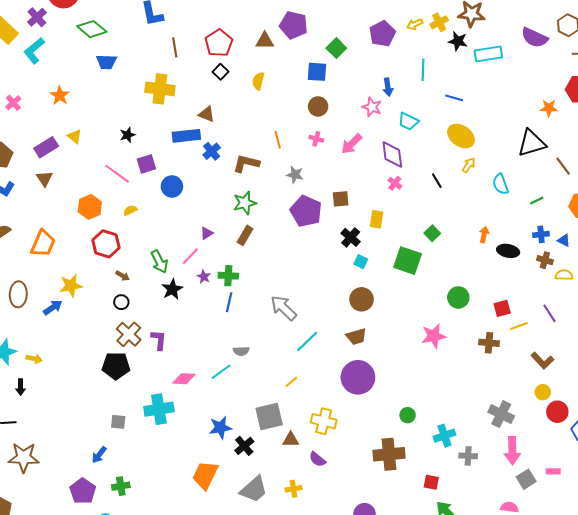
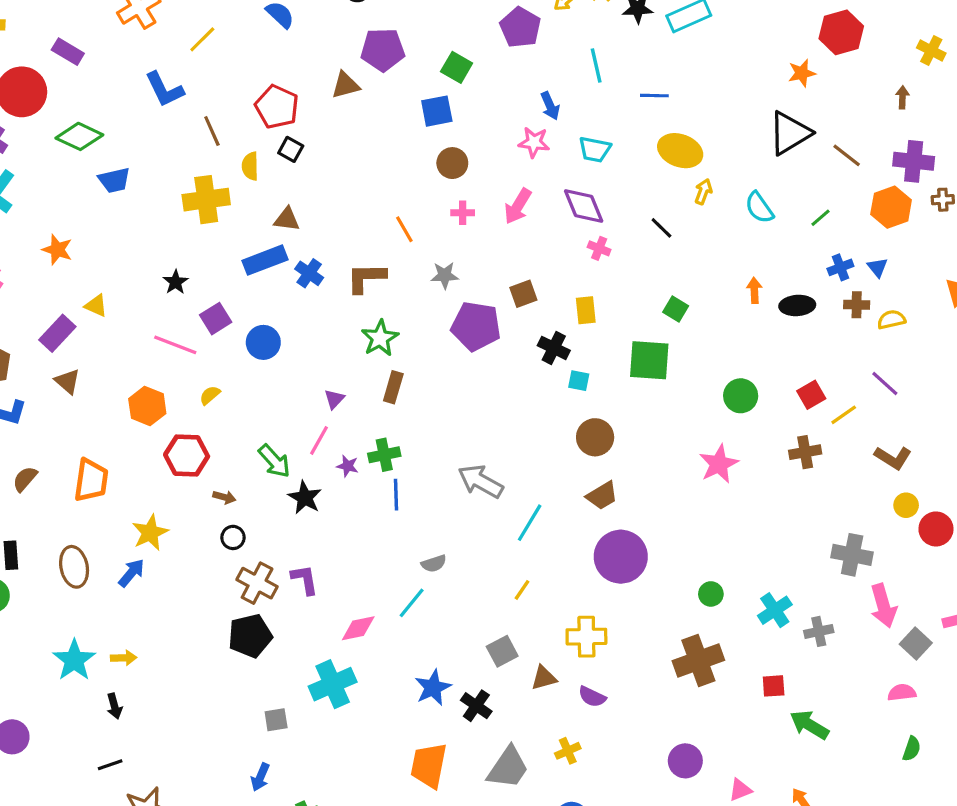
yellow semicircle: (258, 81) -> (250, 166), moved
blue triangle: (564, 240) -> (877, 267), turned 40
gray square: (269, 417) -> (502, 651), size x0.7

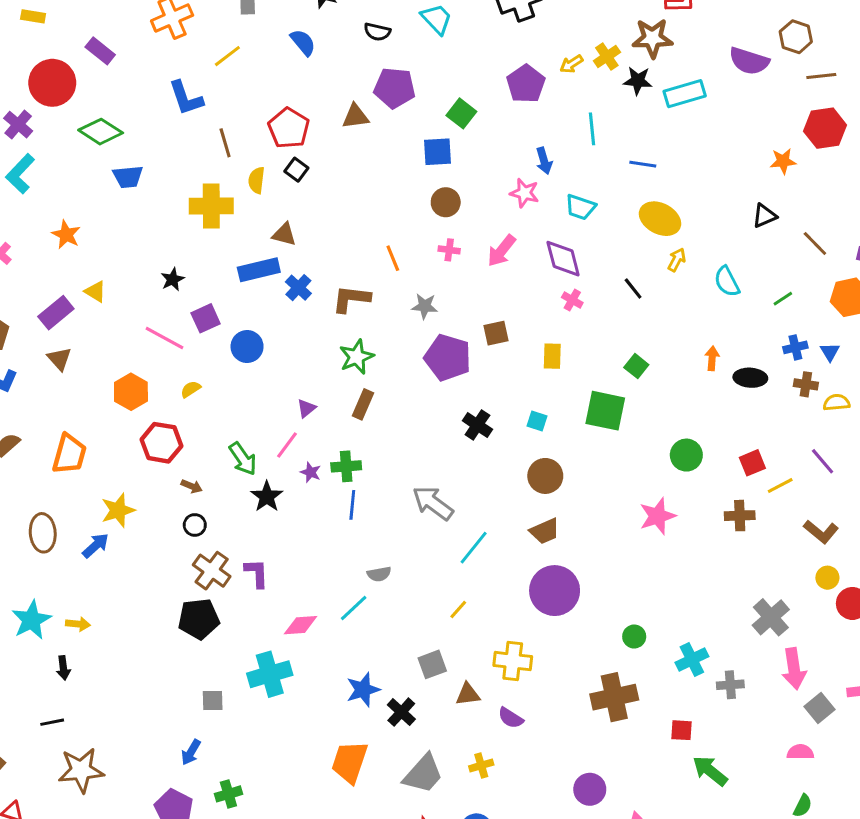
black triangle: (790, 133) -> (764, 216), size x0.6
black cross: (554, 348) -> (477, 425), moved
gray cross: (852, 555) -> (771, 617), turned 30

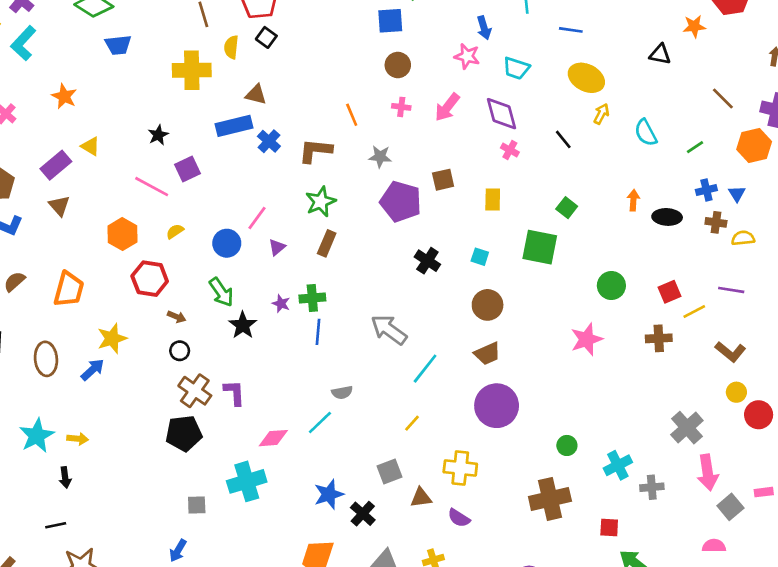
black triangle: (764, 216) -> (660, 54), moved, turned 35
blue circle: (247, 347) -> (227, 243), moved
pink line: (287, 445) -> (257, 218), moved
purple line: (823, 461) -> (731, 290), turned -40

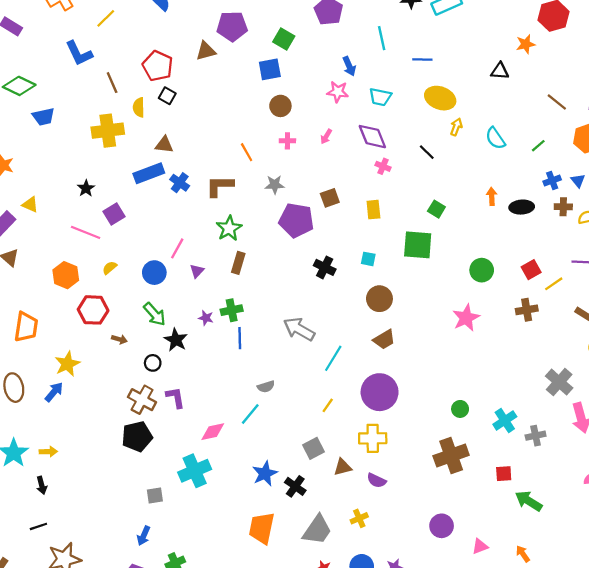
pink arrow: (447, 107) -> (326, 137), size x0.6
black circle: (180, 351) -> (153, 363), moved
purple circle: (497, 406) -> (380, 392), moved

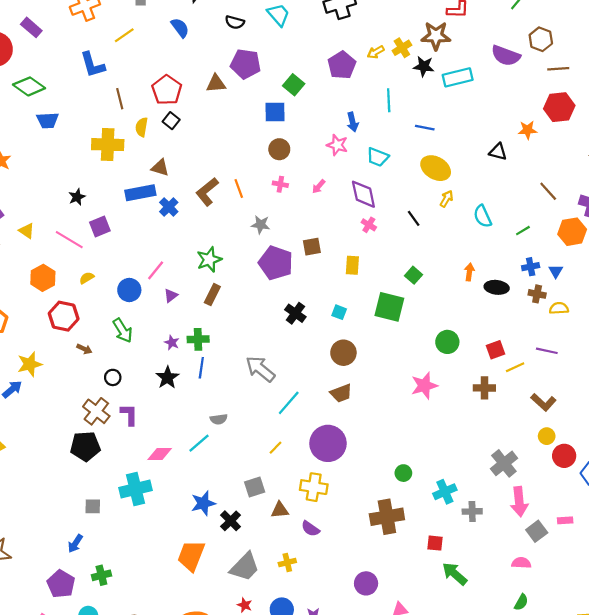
brown L-shape: (220, 186) -> (207, 192), moved, turned -48
yellow triangle: (30, 205) -> (27, 231), moved
black star: (176, 340) -> (167, 378), moved

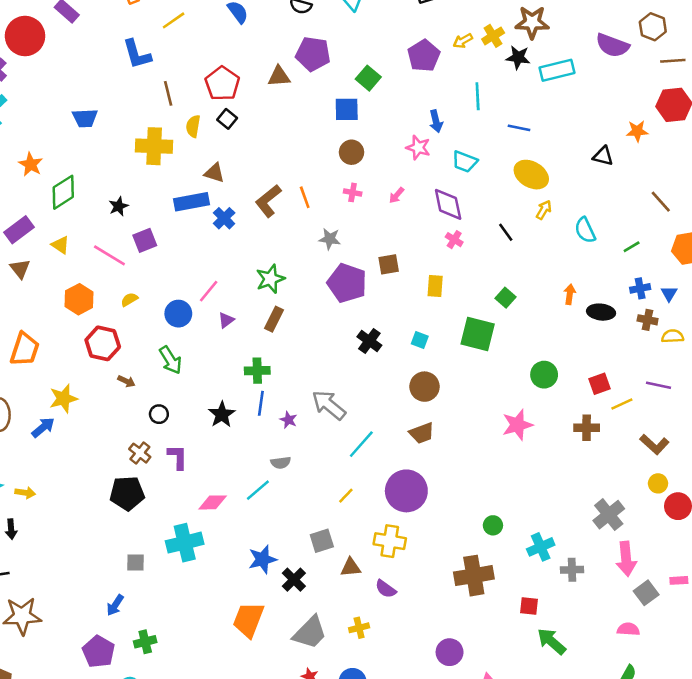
green diamond: (29, 86) -> (63, 192), moved, turned -68
purple star: (172, 343) -> (288, 420), moved
brown cross: (96, 411) -> (140, 453), size x0.7

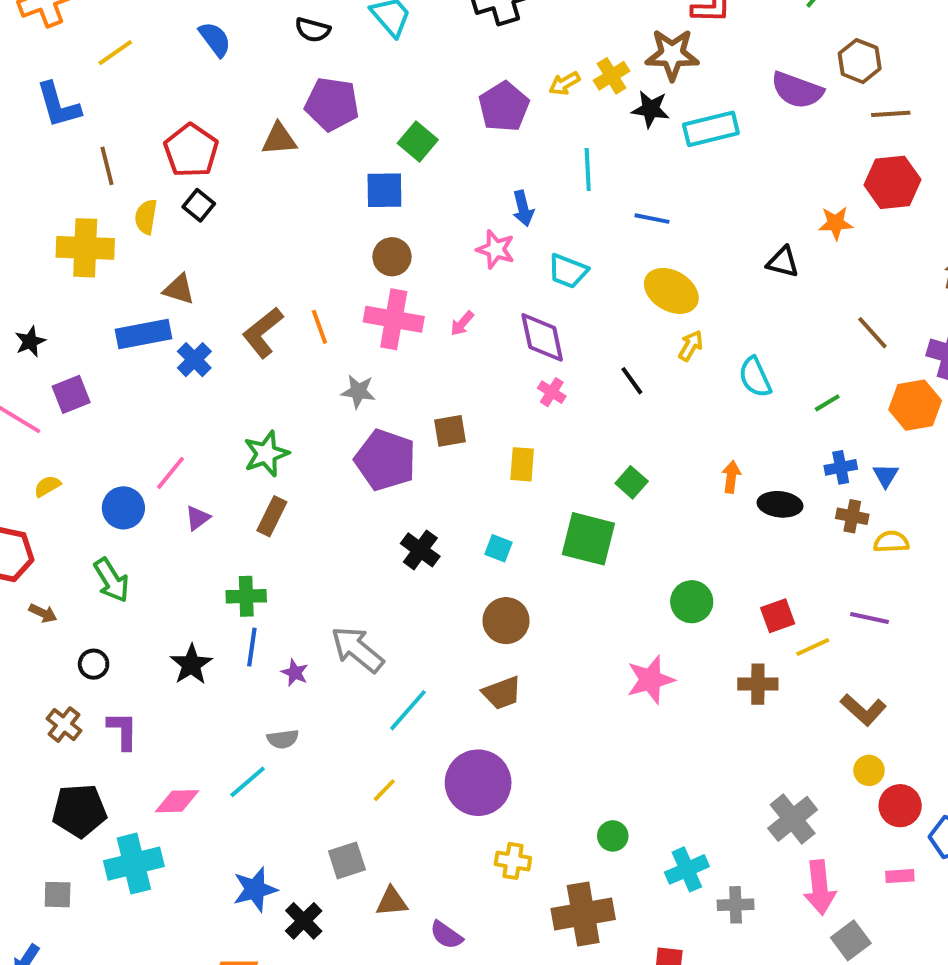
pink cross: (353, 192) -> (394, 319), size x2.0
black pentagon: (127, 493) -> (79, 811), moved
yellow cross: (390, 541) -> (513, 861), moved, size x0.7
pink rectangle: (679, 580) -> (900, 876), moved

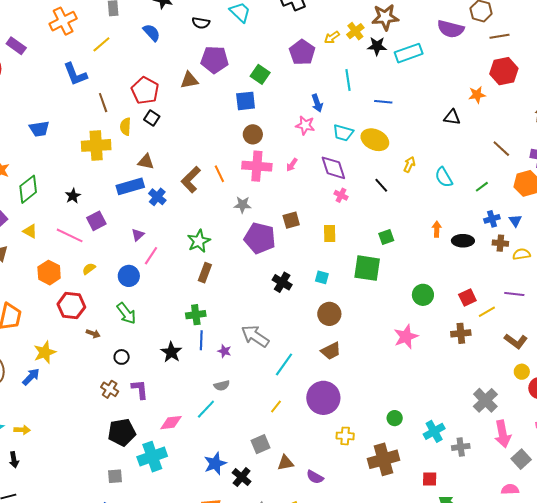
yellow ellipse: (671, 291) -> (375, 140), moved
green square: (632, 482) -> (386, 237), turned 35
purple triangle: (198, 518) -> (138, 235), moved

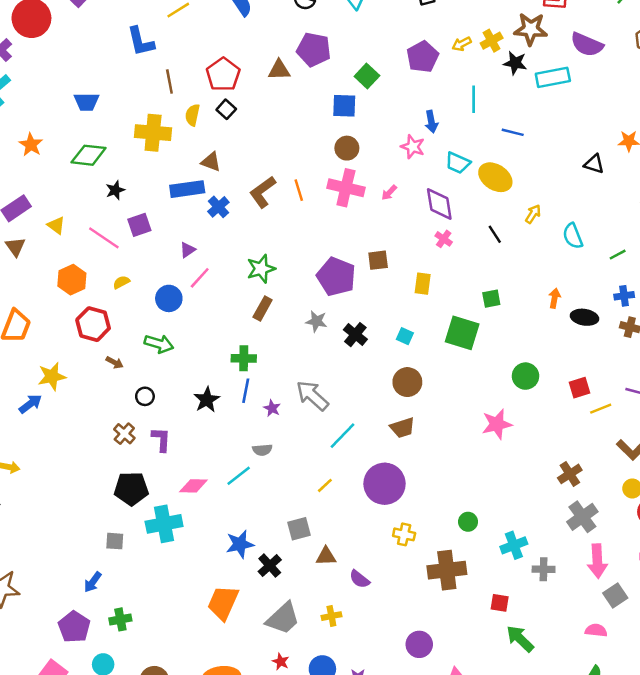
purple semicircle: (451, 29) -> (587, 45), moved
green diamond: (28, 189) -> (89, 155), moved, turned 36
gray star: (242, 205) -> (316, 321), moved
green arrow: (126, 313) -> (159, 344), turned -45
brown cross: (461, 333) -> (570, 474), moved, turned -36

